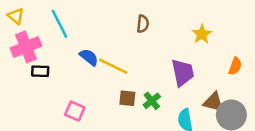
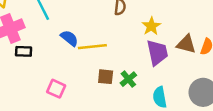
yellow star: (202, 34) -> (151, 26), moved
yellow line: (113, 66) -> (92, 47), turned -32
brown triangle: (213, 102) -> (186, 44), moved

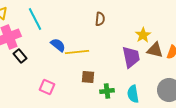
yellow star: (151, 26) -> (143, 35), moved
black rectangle: (24, 51) -> (20, 56), turned 48
green cross: (128, 79) -> (107, 91), moved, turned 32

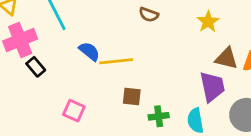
brown semicircle: (100, 19) -> (149, 15), turned 104
yellow star: (143, 35) -> (208, 22), moved
purple trapezoid: (131, 57) -> (212, 87), moved

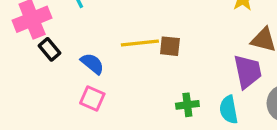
blue semicircle: (89, 51) -> (92, 64), moved
brown square: (132, 97) -> (170, 46), moved

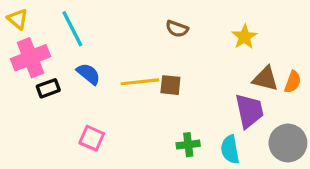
black rectangle: (49, 49) -> (48, 88), turned -70
blue semicircle: (92, 64) -> (88, 74), moved

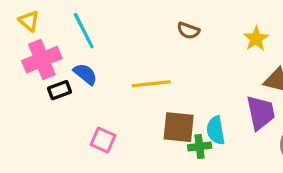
blue semicircle: (88, 74) -> (85, 74), moved
brown square: (170, 85) -> (179, 127), moved, size x1.5
cyan semicircle: (230, 149) -> (216, 130), moved

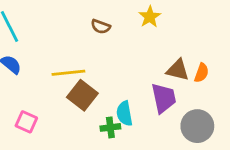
yellow star: (256, 39) -> (150, 17), moved
brown square: (179, 127) -> (82, 95), moved, turned 32

